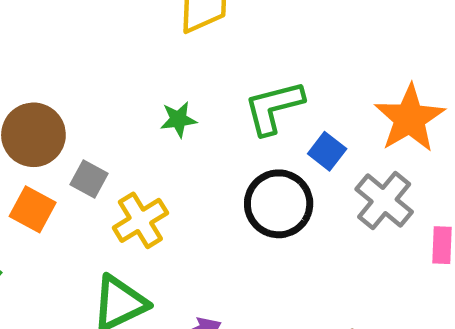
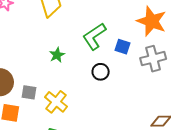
gray cross: (384, 200) -> (153, 59), turned -35
black circle: (279, 204) -> (101, 72), moved, size x0.6

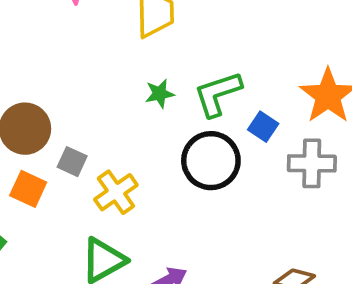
green star: (57, 55) -> (160, 94), moved
black circle: (101, 72) -> (211, 161), size x1.8

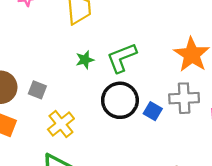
blue square: (263, 127) -> (153, 111), moved
gray square: (72, 162) -> (37, 90), moved

